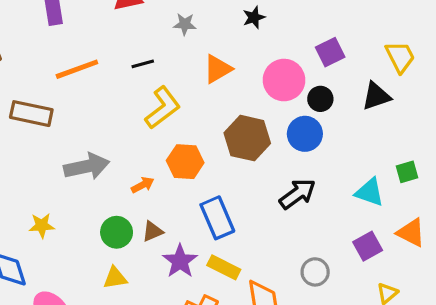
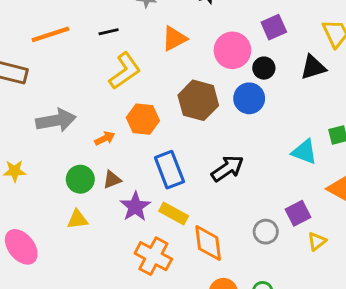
black arrow: (298, 194) -> (227, 168), moved
purple square: (368, 246) -> (298, 213), moved
gray circle: (315, 272) -> (266, 232), moved

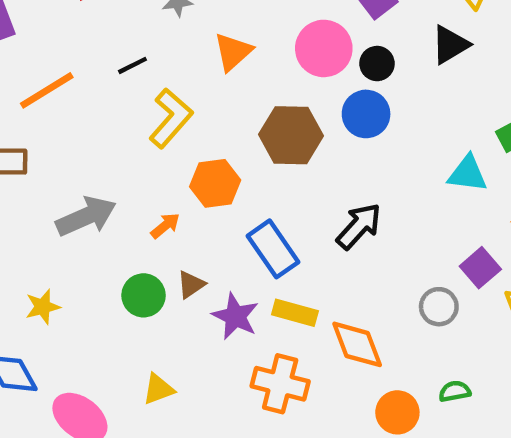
yellow triangle: (78, 219) -> (158, 389), moved

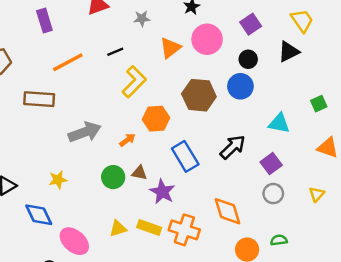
pink circle: (324, 48) -> (207, 39), moved
cyan triangle: (468, 174) -> (279, 123), moved
purple square: (480, 268) -> (271, 164), moved
brown triangle: (191, 285) -> (139, 173), turned 42
yellow rectangle: (295, 313) -> (149, 228), moved

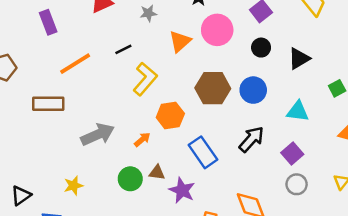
black triangle: (289, 52) -> (299, 59), moved
blue circle: (240, 86) -> (253, 90), moved

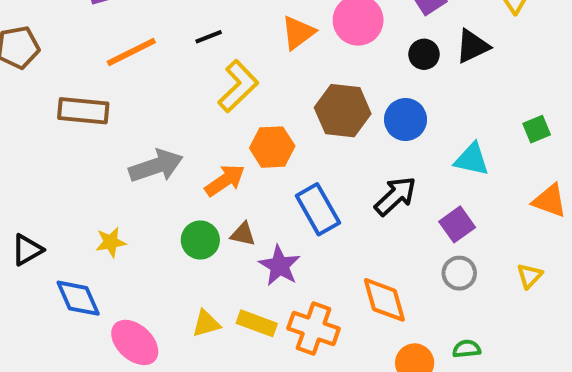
black triangle: (299, 59) -> (472, 46), moved
orange arrow: (142, 140) -> (225, 180), size x1.5

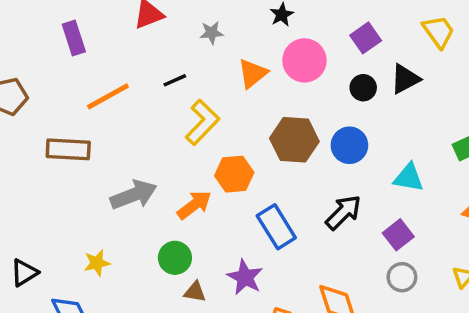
brown triangle: (243, 234) -> (195, 292), moved

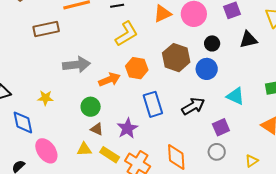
black circle: (363, 88) -> (212, 43), moved
brown rectangle: (68, 149) -> (46, 29), turned -30

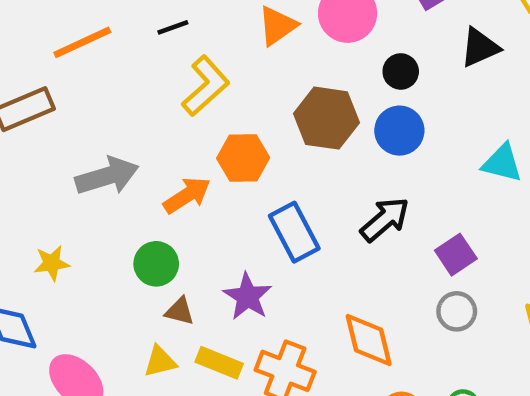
cyan triangle: (235, 96) -> (502, 163), moved

